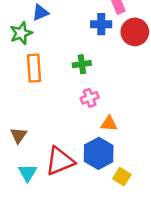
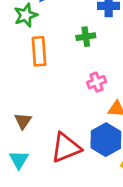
green cross: (82, 64) -> (86, 37), moved
cyan triangle: (28, 173) -> (19, 160), moved

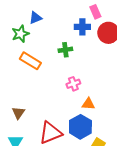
orange rectangle: (39, 51) -> (30, 61), turned -55

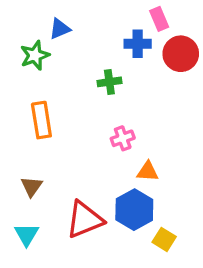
orange rectangle: (30, 61) -> (41, 120), moved, turned 50

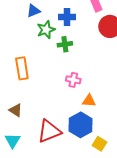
blue cross: (138, 44) -> (67, 17), moved
green star: (35, 55) -> (46, 30), moved
pink cross: (123, 138) -> (73, 80), turned 32
brown triangle: (32, 186) -> (16, 110), turned -32

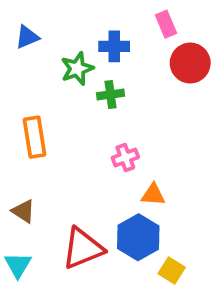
blue triangle: (33, 11) -> (27, 37), moved
pink cross: (73, 80) -> (125, 158), turned -32

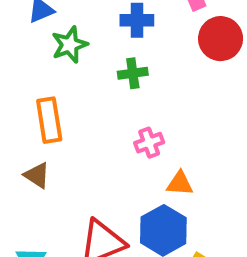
green star: (77, 69) -> (70, 45), moved
brown triangle: (23, 211) -> (37, 175), moved

